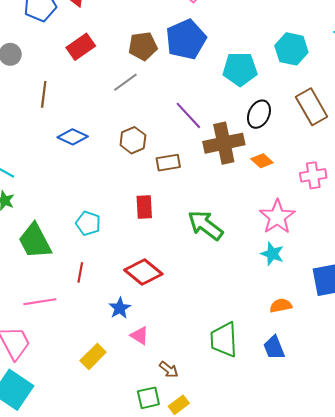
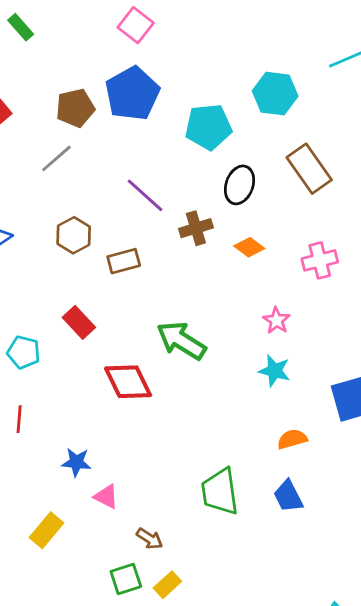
brown cross: (224, 143) -> (196, 228), size x0.6
red rectangle: (144, 207) -> (79, 322), moved, turned -35
pink star: (277, 217) -> (276, 320), size x0.6
red diamond: (143, 272) -> (128, 382), moved, turned 30
blue star: (120, 308) -> (76, 462), turned -30

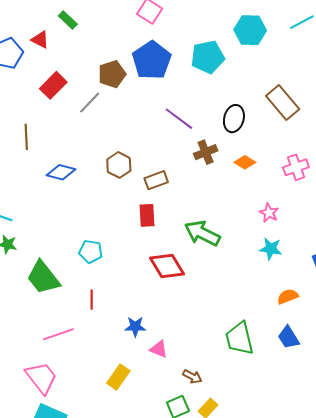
cyan hexagon: (275, 94) -> (250, 30), moved
cyan pentagon: (208, 127) -> (208, 57), moved
gray line: (56, 158) -> (90, 103), moved
purple line: (145, 195) -> (179, 119), moved
red rectangle: (79, 322) -> (147, 215), moved, turned 45

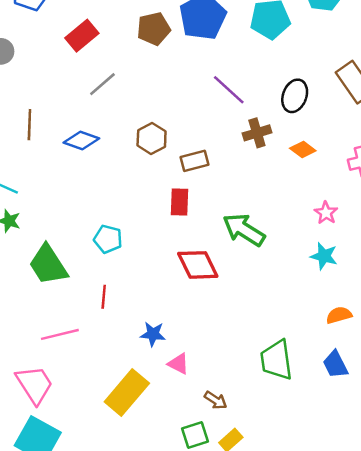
gray line: (90, 103) -> (102, 84), moved
brown line: (26, 137) -> (29, 125), moved
yellow rectangle: (118, 377) -> (127, 393), size x1.5

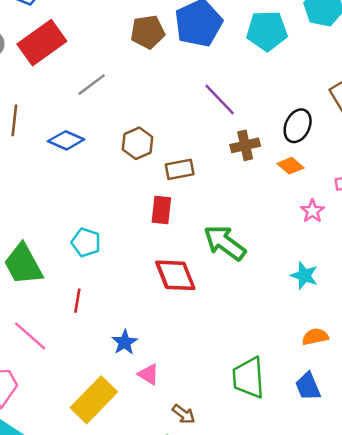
red rectangle: (82, 36) -> (42, 43), moved, size x1.4
black ellipse: (295, 96) -> (298, 126), moved
pink star: (326, 213) -> (312, 211), moved
pink line: (60, 334) -> (30, 336), turned 51
blue star: (153, 334) -> (125, 342), turned 30

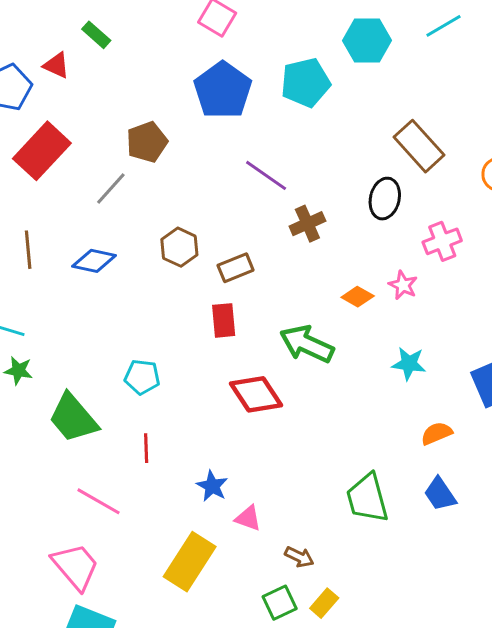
brown pentagon: (148, 32) -> (147, 142), moved
black ellipse: (298, 126) -> (385, 199), moved
orange diamond: (291, 166) -> (358, 297), moved

